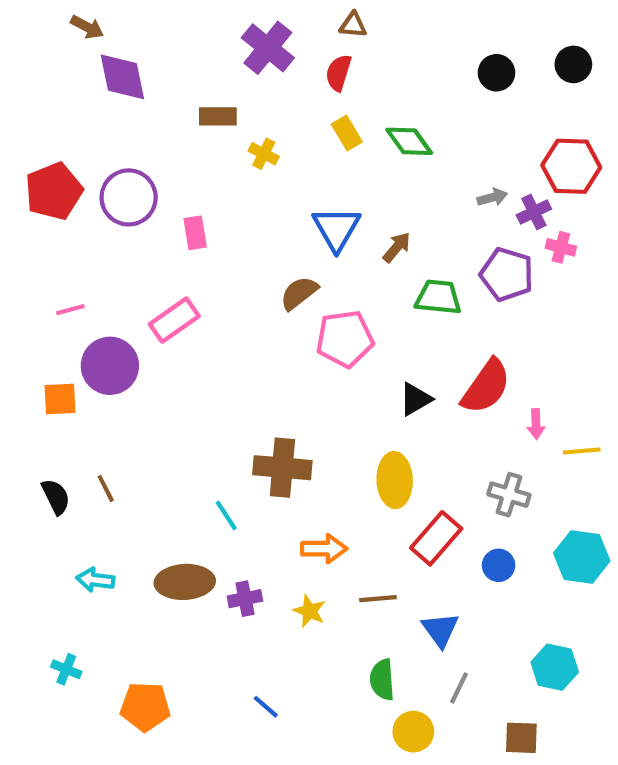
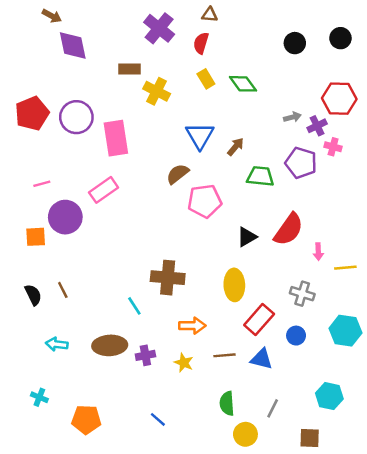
yellow cross: (264, 154) -> (157, 91), size x1.5
pink rectangle: (195, 233) -> (116, 138), size x1.8
blue triangle: (440, 630) -> (261, 359), moved, turned -40

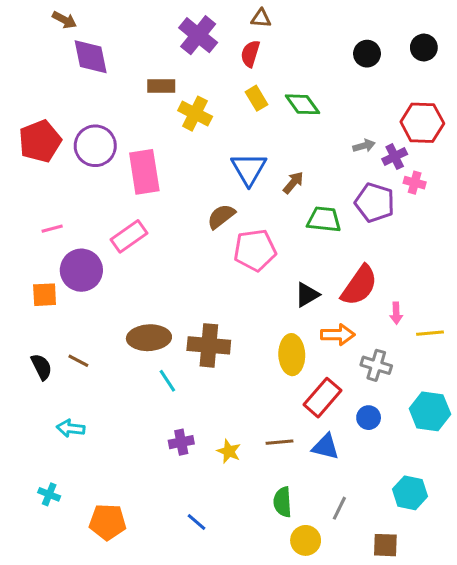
brown line: (63, 290) -> (78, 361), turned -35
orange arrow: (192, 326) -> (338, 335), moved
brown ellipse: (110, 345) -> (149, 338), moved

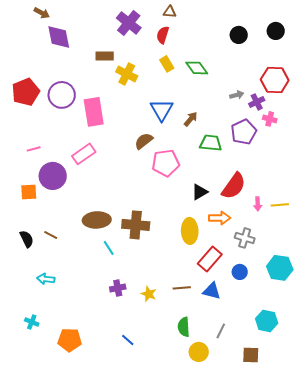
purple pentagon: (375, 203) -> (244, 132), turned 30
yellow line: (430, 333) -> (280, 205), moved

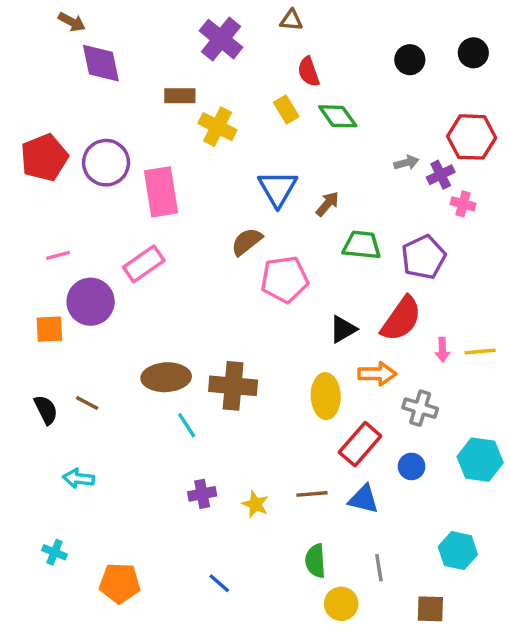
red semicircle: (163, 35) -> (309, 72), moved, turned -36
purple pentagon: (244, 132) -> (424, 257), moved
gray line: (221, 331) -> (379, 568), turned -35

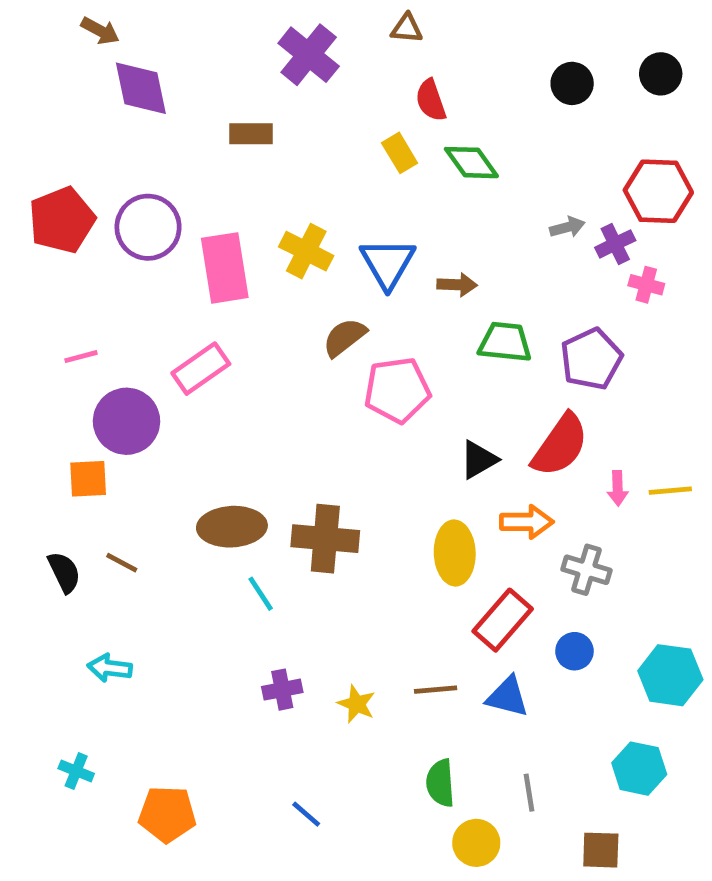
yellow cross: (218, 127) -> (306, 251), moved
brown arrow: (327, 204) -> (457, 285), turned 52
orange square: (49, 329) -> (88, 479), moved
cyan hexagon: (480, 460) -> (670, 675), moved

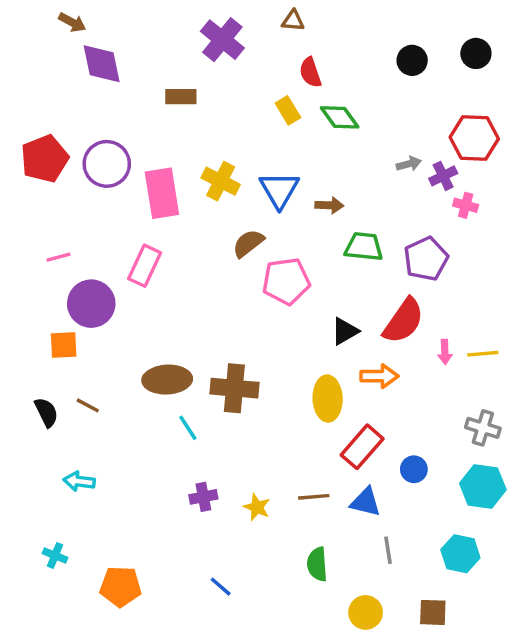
pink rectangle: (201, 369) -> (145, 266), turned -30
gray cross: (586, 570) -> (483, 428), moved
gray line: (529, 793) -> (388, 550), moved
yellow circle: (476, 843) -> (366, 612), moved

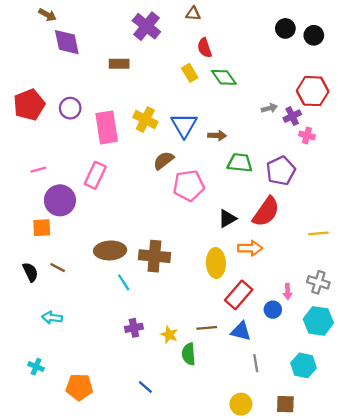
black circle: (412, 60) -> (285, 28), moved
purple circle: (107, 164) -> (70, 108), size x0.7
pink arrow: (445, 352) -> (288, 291), moved
green semicircle: (317, 564) -> (189, 354), moved

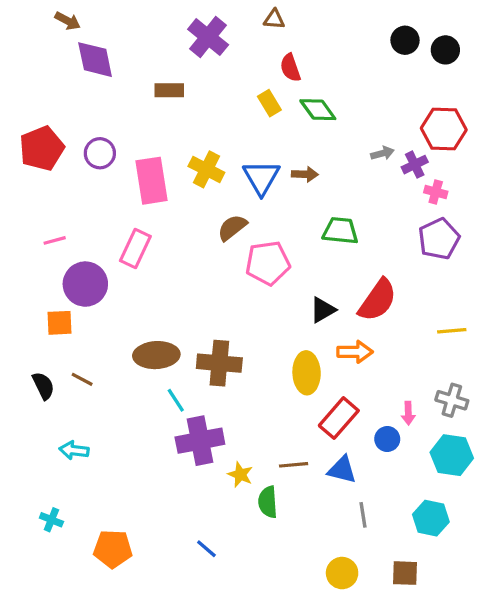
brown arrow: (217, 135) -> (305, 174), moved
purple pentagon: (281, 171) -> (439, 239), moved
purple cross: (134, 328) -> (200, 441), moved, size x1.8

